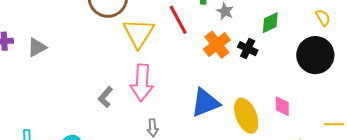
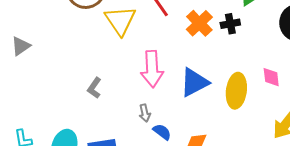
black cross: (248, 49) -> (230, 24), turned -30
pink arrow: (142, 83) -> (152, 69), moved
yellow ellipse: (246, 116) -> (236, 91), turned 36

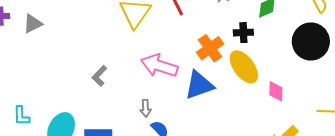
orange cross: (199, 23) -> (210, 48), moved
pink arrow: (152, 69) -> (159, 66), turned 102
yellow ellipse: (236, 91) -> (244, 67), moved, turned -52

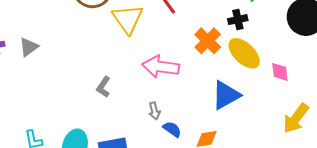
blue triangle: (199, 85) -> (226, 95), moved

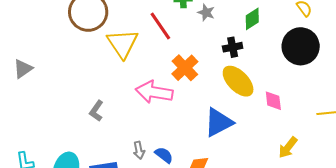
orange cross: (208, 41) -> (185, 68), moved
gray arrow: (154, 111) -> (139, 150), moved
yellow arrow: (296, 118) -> (288, 148), size x0.7

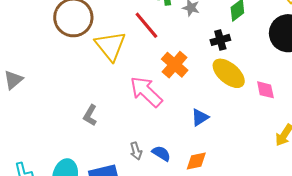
pink arrow: (154, 92) -> (146, 92), turned 39
blue triangle: (219, 122) -> (200, 117), moved, size x0.6

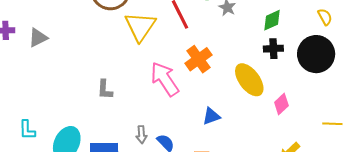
black cross: (220, 40) -> (273, 49), moved
pink diamond: (265, 90) -> (281, 104), turned 45
gray L-shape: (90, 115) -> (105, 90), turned -40

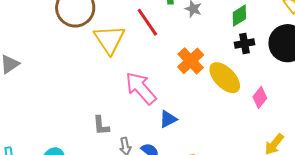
orange cross: (198, 59) -> (191, 61), moved
gray L-shape: (105, 90) -> (101, 126), moved
blue triangle: (211, 116) -> (168, 119), moved

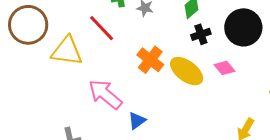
yellow triangle: (109, 39) -> (67, 51), turned -40
pink diamond: (260, 97) -> (225, 68), moved, turned -70

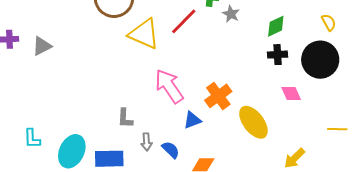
red line: (102, 28) -> (184, 21), turned 72
orange cross: (150, 60) -> (218, 96), moved
yellow ellipse: (187, 71) -> (253, 122), moved

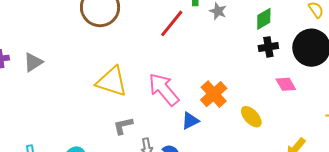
yellow triangle: (144, 34) -> (112, 82), moved
gray L-shape: (125, 118) -> (123, 126), turned 80
yellow ellipse: (253, 122) -> (251, 117), size x0.7

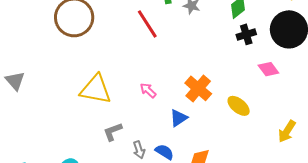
red line: (172, 23) -> (147, 24), turned -64
gray triangle: (33, 62) -> (15, 81), turned -30
pink arrow: (164, 89) -> (148, 90), size x0.5

